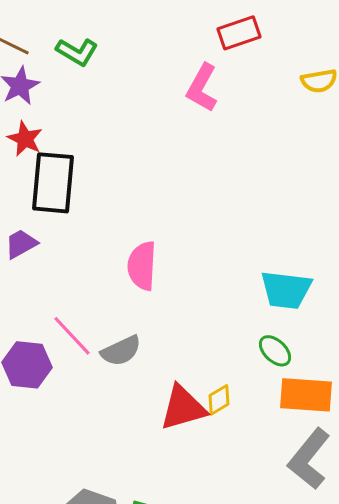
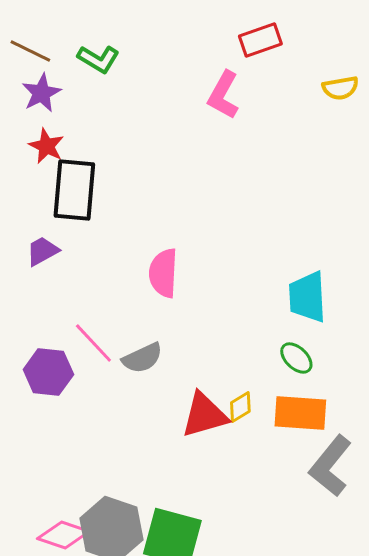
cyan trapezoid: (286, 290) -> (307, 297), turned 80
orange rectangle: (306, 395) -> (300, 413), moved

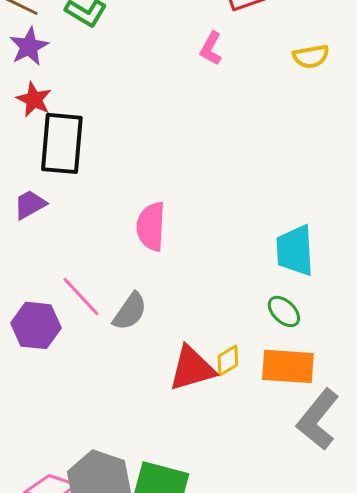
yellow semicircle: (340, 88) -> (311, 56), moved
pink L-shape: (223, 95) -> (211, 48), size x0.7
gray semicircle: (142, 358) -> (130, 311), turned -30

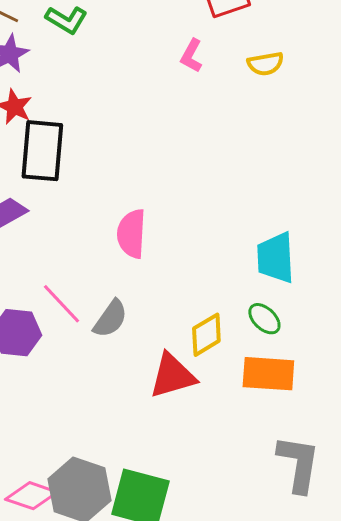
yellow semicircle: (311, 56) -> (265, 64), moved
yellow diamond: (228, 360) -> (206, 335), moved, size x1.4
gray L-shape: (318, 419) -> (298, 464), moved, turned 150

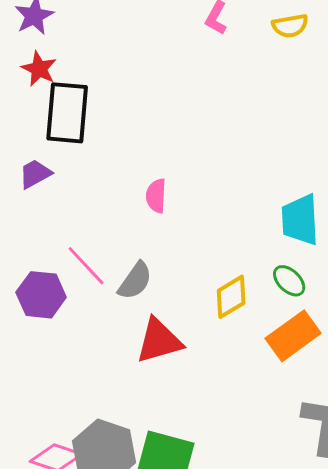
pink semicircle: (131, 234) -> (156, 196), size x0.7
orange rectangle: (268, 374) -> (293, 336), turned -40
red triangle: (172, 376) -> (159, 341), moved

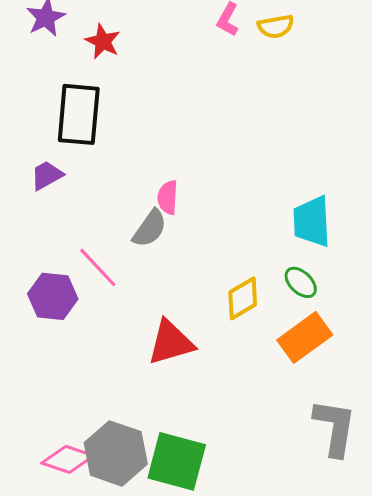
yellow semicircle: (290, 26) -> (276, 26), moved
red star: (39, 69) -> (103, 41), moved
gray semicircle: (135, 281) -> (150, 228), moved

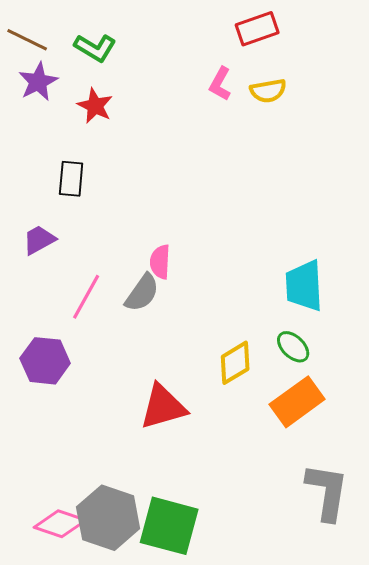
black rectangle: (79, 114) -> (71, 179), size x0.6
pink line: (98, 267) -> (86, 297), moved, turned 72

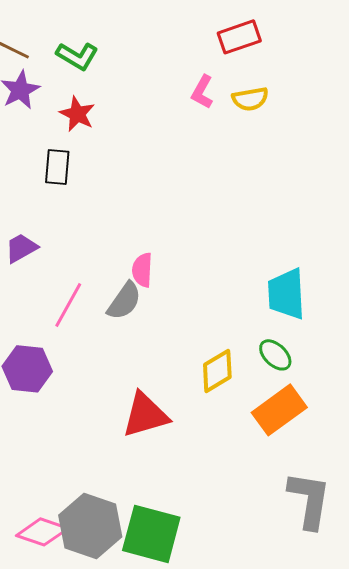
black rectangle: (71, 179) -> (57, 167), moved

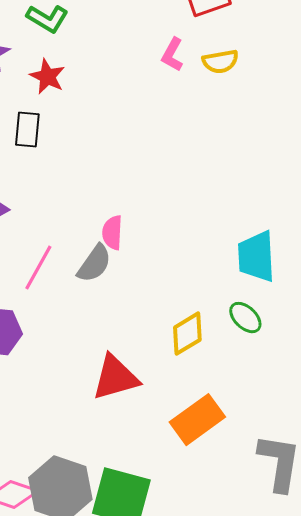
orange rectangle: (279, 410) -> (197, 420), moved

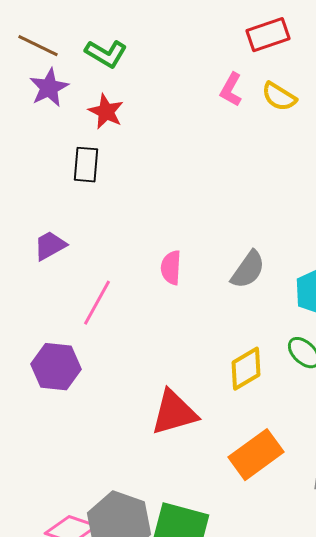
yellow semicircle: (220, 62) -> (279, 97), turned 42
gray semicircle: (94, 264) -> (248, 270), moved

